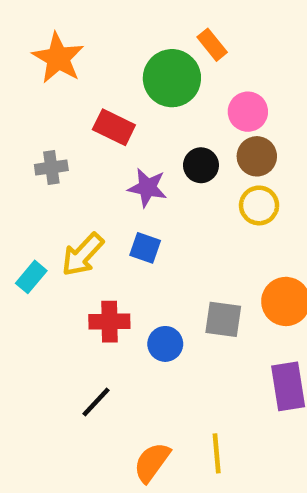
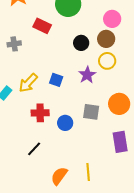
pink circle: (248, 112) -> (112, 19), moved
purple star: (147, 188) -> (87, 75), moved, turned 30

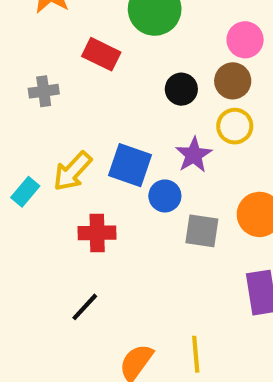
blue square: (56, 80) -> (130, 165), size x1.5
blue circle: (65, 123) -> (165, 196), moved

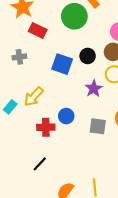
red rectangle: (101, 54) -> (38, 30), moved
blue square: (130, 165) -> (62, 64), moved
blue circle: (165, 196) -> (66, 116), moved

